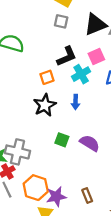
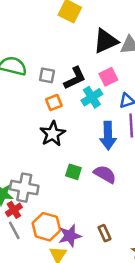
gray square: (61, 21) -> (47, 75), moved
blue arrow: (76, 102) -> (108, 136), moved, size x1.6

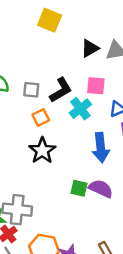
black triangle: (106, 41) -> (90, 48), size x0.7
pink square: (108, 77) -> (96, 86), turned 36
green square: (73, 172) -> (79, 188), moved

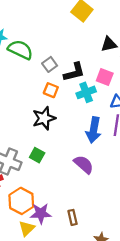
gray square: (31, 90) -> (50, 64), turned 32
orange square: (41, 118) -> (51, 90), turned 32
green square: (79, 188) -> (37, 155), moved

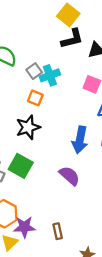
black L-shape: (74, 72) -> (72, 39), moved
cyan cross: (86, 92) -> (50, 75), moved
green square: (37, 155) -> (21, 166), size x1.5

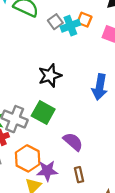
orange square: (35, 98) -> (84, 20), moved
purple semicircle: (69, 176) -> (73, 142), moved

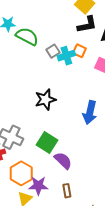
green square: (43, 112) -> (47, 142), moved

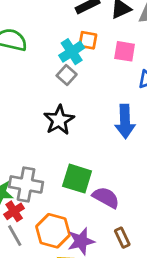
gray square: (53, 51) -> (67, 75), moved

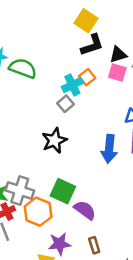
orange square: (88, 40) -> (87, 77), turned 35
pink square: (125, 51) -> (117, 72), moved
orange hexagon: (53, 231) -> (38, 212), moved

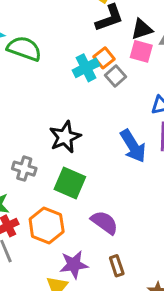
gray square: (66, 104) -> (115, 76), moved
blue arrow: (109, 149) -> (133, 146), turned -36
gray cross: (20, 190) -> (24, 169), moved, size x0.7
green square: (63, 191) -> (70, 183), moved

